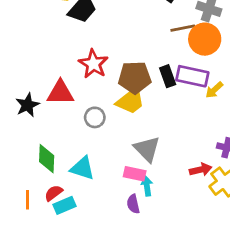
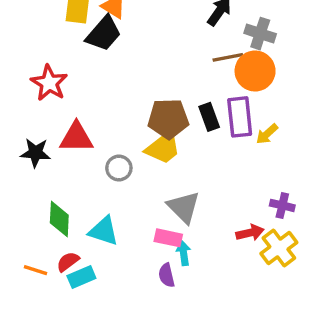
red star: (93, 64) -> (49, 83), moved
purple rectangle: (192, 76) -> (240, 117), turned 72
black star: (27, 105) -> (35, 153), turned 30
orange line: (27, 200) -> (35, 270), turned -72

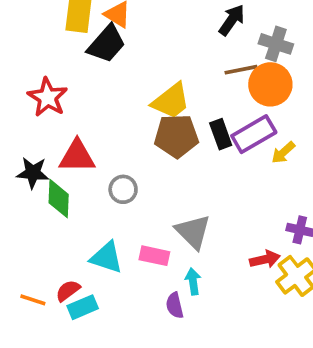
purple rectangle: (240, 117) -> (254, 134), turned 66
yellow trapezoid: (163, 148) -> (171, 101), moved
green diamond: (59, 219) -> (59, 199), moved
pink rectangle: (168, 238) -> (154, 256), moved

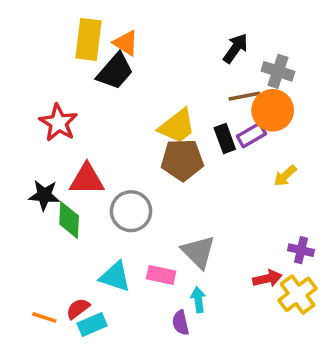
black rectangle: (221, 134) -> (225, 139), moved
purple rectangle: (254, 134) -> (251, 135), moved, size x0.7
gray circle: (123, 189) -> (131, 211), size x1.5

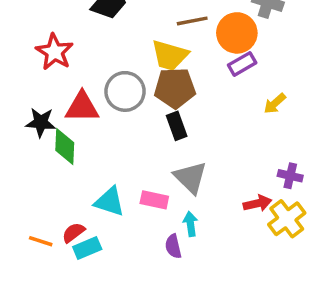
brown line: (244, 96) -> (192, 21), moved
orange circle: (273, 110) -> (237, 33), moved
yellow trapezoid: (177, 126) -> (170, 55), turned 54
black rectangle: (225, 139) -> (177, 126), moved
gray circle: (131, 211) -> (125, 91), moved

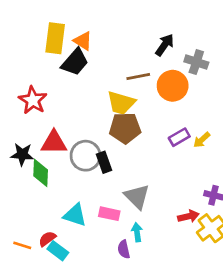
purple rectangle: (242, 64) -> (179, 137), moved
gray circle: (125, 91) -> (86, 156), moved
black rectangle: (177, 126) -> (104, 162), moved
cyan rectangle: (87, 248) -> (58, 251), turned 60

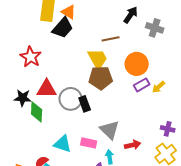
orange circle: (173, 86) -> (137, 64), moved
yellow trapezoid: (121, 103) -> (98, 59), turned -135
red arrow: (188, 216) -> (133, 145), moved

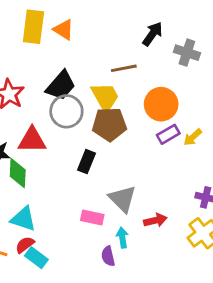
black trapezoid: (63, 28) -> (61, 86), moved
gray circle: (71, 99) -> (66, 111), moved
black rectangle: (85, 104) -> (87, 162), turned 42
cyan triangle: (63, 144) -> (23, 219), moved

